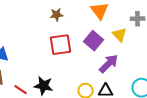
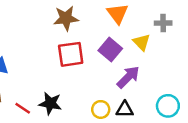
brown star: (57, 15) -> (66, 18), size x1.5

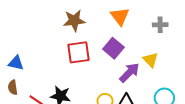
yellow triangle: (141, 42) -> (151, 60), moved

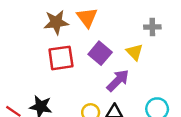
orange triangle: (120, 16) -> (87, 18), moved
yellow triangle: (151, 60) -> (135, 52), moved

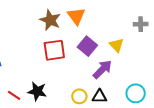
brown star: (56, 22) -> (50, 20), turned 30
gray cross: (152, 27) -> (141, 24), moved

